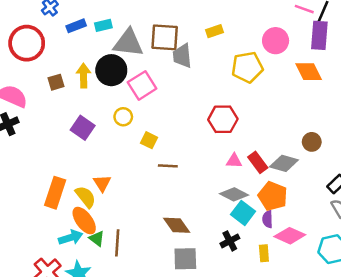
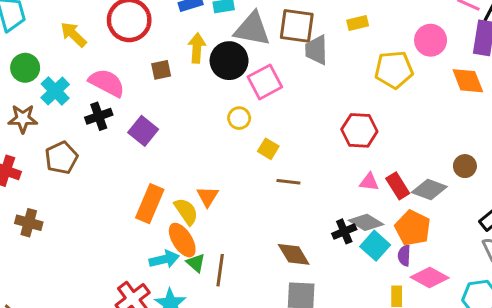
yellow arrow: (84, 76) -> (197, 48), moved
purple square: (83, 128) -> (143, 131), moved
black cross: (230, 241) -> (344, 231), moved

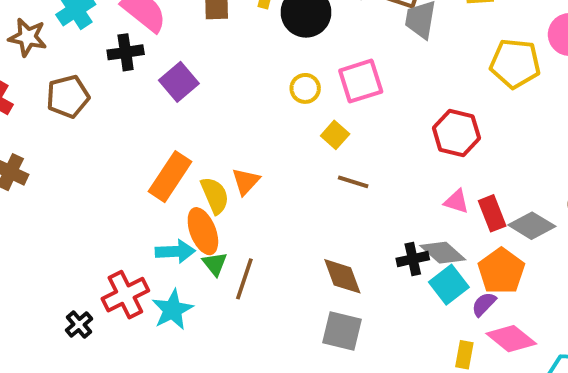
pink square: (265, 82) -> (361, 81), moved
purple semicircle: (404, 255) -> (484, 304), turned 30

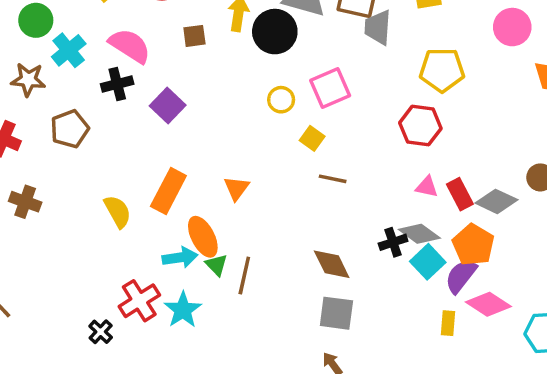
yellow pentagon: (515, 63) -> (442, 70), moved
yellow semicircle: (215, 195) -> (118, 211), moved
purple semicircle: (484, 304) -> (461, 276), size x1.5

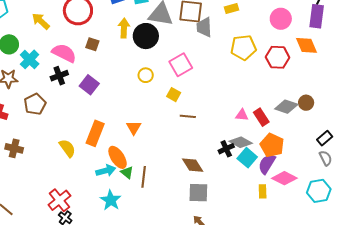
brown square: (194, 36) -> (92, 44), moved, turned 32
yellow circle: (281, 100) -> (146, 75), moved
red hexagon: (420, 126) -> (278, 57), moved
gray diamond: (496, 201) -> (286, 107), moved
red cross: (139, 301) -> (59, 200), moved

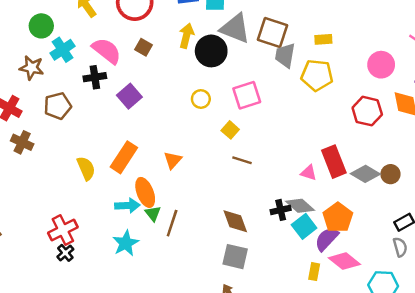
yellow pentagon: (243, 48) -> (317, 75), moved
red rectangle: (261, 117) -> (334, 162), moved, size x1.4
brown cross: (14, 148) -> (22, 142), moved

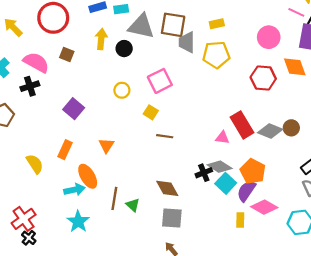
black circle: (211, 51) -> (124, 49), size x0.6
purple square: (129, 96) -> (74, 109), moved
orange rectangle: (124, 157) -> (65, 150), size x0.7
green triangle: (153, 213) -> (133, 205), moved

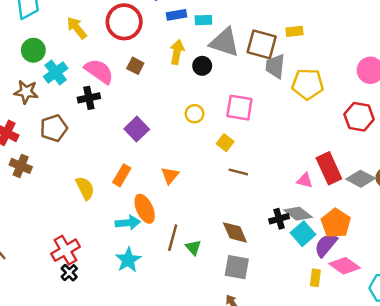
yellow rectangle: (217, 24) -> (294, 31), moved
pink square: (160, 81) -> (239, 108), turned 30

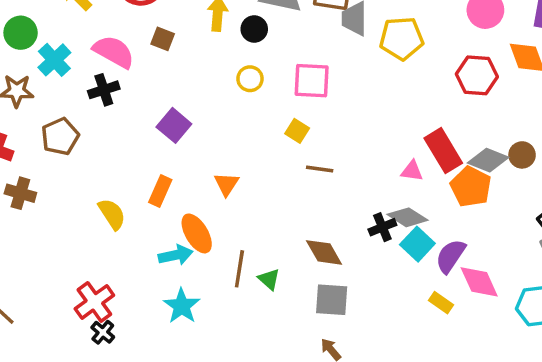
yellow circle: (195, 114) -> (250, 79), moved
orange pentagon: (336, 223) -> (471, 187), moved
pink diamond: (345, 266) -> (479, 282), turned 36
yellow rectangle: (315, 278) -> (441, 303), turned -56

